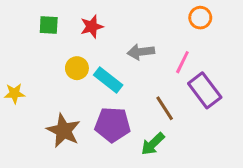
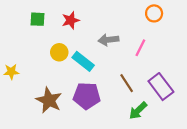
purple rectangle: (205, 90) -> (161, 87), moved
green arrow: (153, 144) -> (138, 111), moved

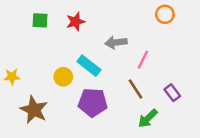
pink line: (140, 48) -> (143, 60), moved
yellow circle: (59, 52) -> (63, 77), moved
purple rectangle: (161, 87) -> (172, 93), size x0.6
brown star: (49, 100) -> (34, 110), moved

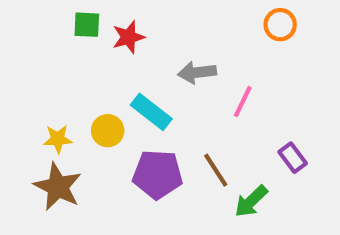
green square: (40, 20) -> (87, 25), moved
yellow star: (12, 77) -> (58, 139), moved
brown line: (136, 89) -> (216, 170), moved

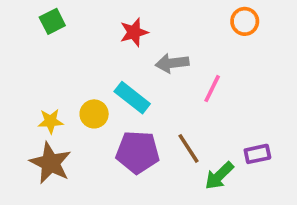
green square: (87, 25) -> (52, 21), moved, turned -30
red star: (128, 37) -> (134, 32), moved
purple rectangle: (293, 158) -> (257, 154), moved, turned -65

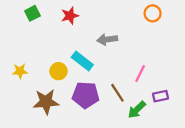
red star: (134, 32) -> (70, 16), moved
pink line: (212, 89) -> (140, 73), moved
yellow star: (50, 121) -> (20, 71), moved
brown star: (50, 163) -> (46, 102), moved, turned -30

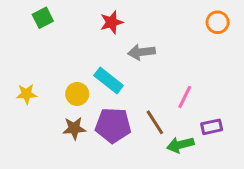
orange circle: (153, 13) -> (218, 22), moved
red star: (70, 16) -> (112, 22), moved
brown star: (46, 102) -> (74, 128), moved, size x0.7
green arrow: (137, 110) -> (180, 145), turned 30

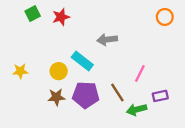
red star: (112, 22) -> (61, 17), moved

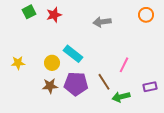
gray arrow: (107, 40) -> (102, 22), moved
purple rectangle: (160, 96) -> (150, 87), moved

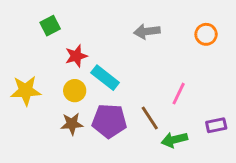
green square: (29, 12) -> (50, 26), moved
red star: (54, 15) -> (76, 56), moved
orange circle: (146, 15) -> (206, 34), moved
yellow star: (18, 63) -> (26, 91), size x1.5

